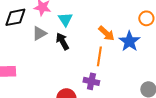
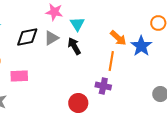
black diamond: (15, 17) -> (27, 37), moved

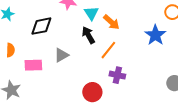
gray triangle: (51, 38) -> (61, 55), moved
orange arrow: (118, 38) -> (111, 22), moved
orange line: (111, 61) -> (108, 50), moved, turned 30

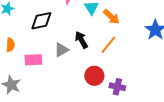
black arrow: (88, 35) -> (81, 40), moved
purple cross: (117, 75) -> (117, 87), moved
red circle: (92, 92) -> (94, 76), moved

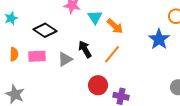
black diamond: (41, 21) -> (45, 30), turned 45
pink rectangle: (33, 60) -> (37, 56), moved

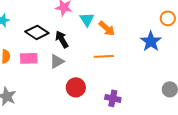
black arrow: (85, 49) -> (62, 39), moved
orange line: (112, 54) -> (104, 56), turned 48
red circle: (98, 85) -> (76, 87), moved

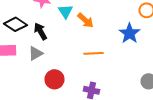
orange line: (104, 56) -> (94, 53), moved

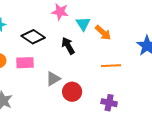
black arrow: (40, 31) -> (68, 46), moved
gray triangle: (36, 53) -> (53, 79), moved

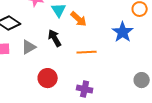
black arrow: (68, 46) -> (55, 38), moved
gray triangle: (53, 79) -> (29, 47), moved

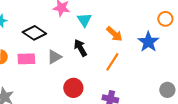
orange arrow: (79, 19) -> (114, 34), moved
orange line: (87, 52) -> (112, 62), turned -54

